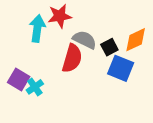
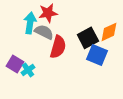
gray semicircle: (85, 40) -> (44, 32), moved
black square: (109, 47) -> (88, 38), size x1.5

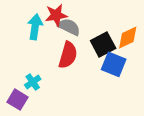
gray semicircle: (44, 32) -> (69, 27), moved
purple square: (15, 64) -> (17, 100), moved

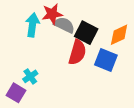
black square: (103, 44) -> (86, 33), moved, turned -35
red semicircle: (68, 55) -> (77, 52), moved

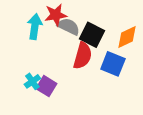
purple square: (16, 93) -> (46, 86), moved

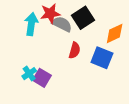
black square: (92, 35) -> (83, 18), moved, turned 30
red semicircle: (83, 56) -> (75, 50), size x0.7

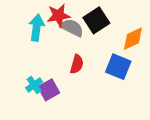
red semicircle: (75, 50) -> (77, 64), moved
purple square: (42, 78) -> (49, 90), turned 30

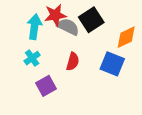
cyan cross: (34, 85) -> (32, 58), moved

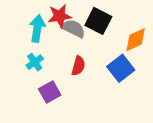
black square: (91, 20) -> (98, 21), turned -30
blue square: (112, 64) -> (121, 68), turned 30

